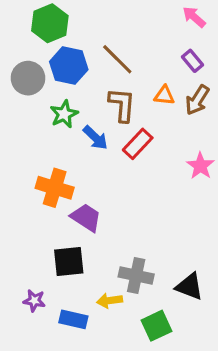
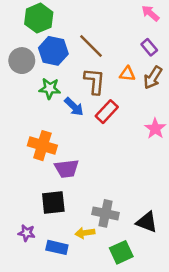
green star: (64, 114) -> (50, 88), turned 30
purple trapezoid: (86, 218) -> (67, 169), turned 140

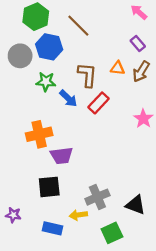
brown line: (91, 46) -> (78, 26), moved
orange cross: (42, 146) -> (39, 134), turned -30
gray cross: (106, 213) -> (97, 197), turned -35
purple star: (27, 233) -> (13, 215), moved

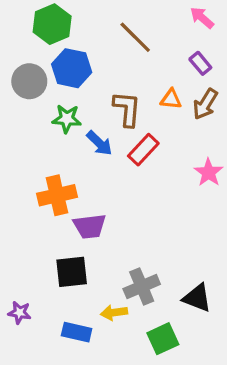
brown line: (78, 26) -> (135, 37), moved

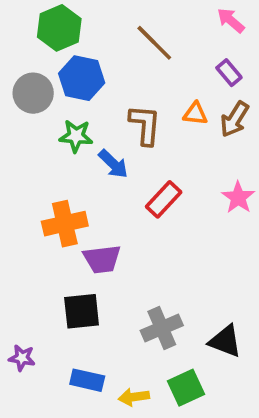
red rectangle: (143, 150) -> (164, 199), moved
yellow arrow: (114, 313) -> (134, 397), moved

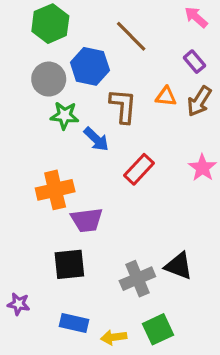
blue hexagon: (82, 78) -> (90, 66), moved
gray circle: (33, 93) -> (49, 79), moved
black triangle: (225, 341) -> (179, 266), moved

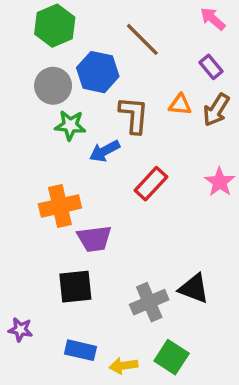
blue arrow: (96, 139) -> (105, 151), turned 108
green square: (158, 329) -> (172, 357), turned -32

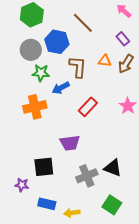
orange cross: (60, 206) -> (35, 107), moved
purple trapezoid: (94, 239) -> (70, 143), moved
purple star: (20, 330) -> (22, 185), moved
green square: (172, 357) -> (112, 205), moved

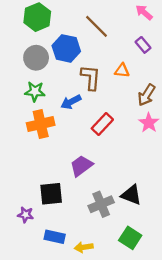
brown arrow: (126, 64) -> (146, 95), moved
green star: (41, 73) -> (35, 91), moved
purple trapezoid: (70, 143) -> (81, 166), turned 150

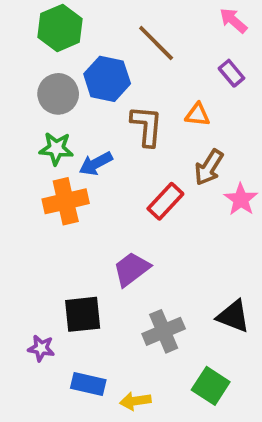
brown arrow: (146, 95) -> (209, 167), moved
blue arrow: (71, 102) -> (96, 164), moved
black triangle: (131, 195) -> (233, 316), moved

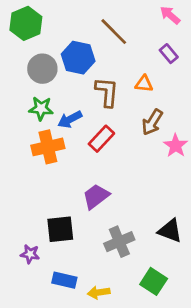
green hexagon: (60, 28) -> (26, 23), moved
red rectangle: (165, 201) -> (101, 139), moved

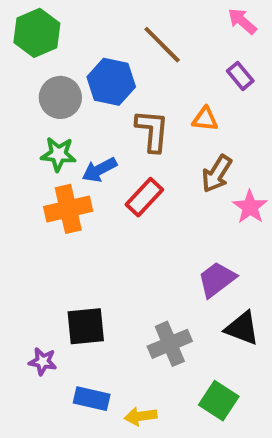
purple trapezoid: (96, 196) -> (217, 279), moved

